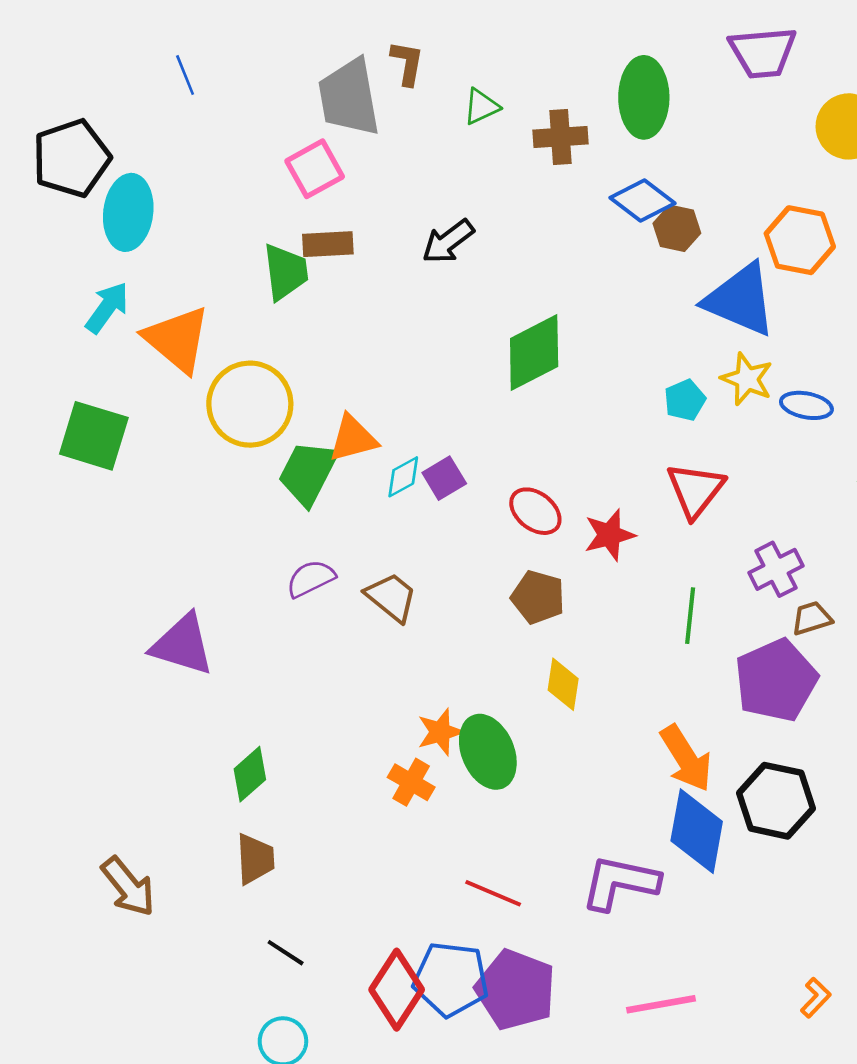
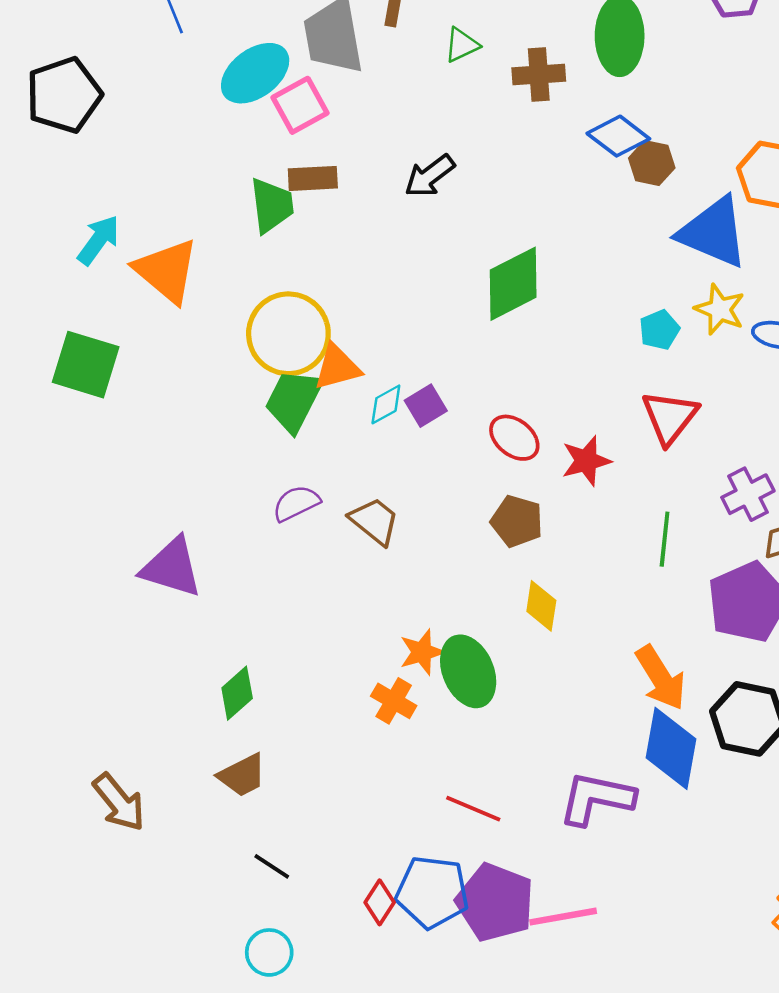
cyan ellipse: (128, 212) -> (255, 73), moved, turned 46
yellow circle: (250, 404) -> (288, 334), moved
brown trapezoid: (255, 859) -> (242, 775), turned 66
red diamond: (397, 990) -> (380, 902), size x0.6
pink line: (661, 1004) -> (563, 917), moved

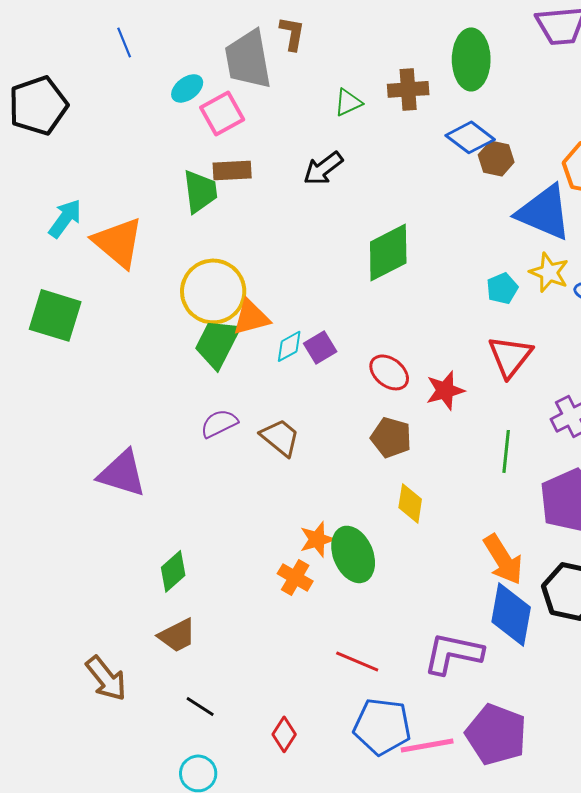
green triangle: (462, 45) -> (348, 102), moved
cyan ellipse: (255, 73) -> (187, 88), size x0.6
brown arrow: (119, 802) -> (106, 678), moved
blue pentagon: (432, 892) -> (382, 726), moved
purple pentagon: (495, 902) -> (496, 734), moved

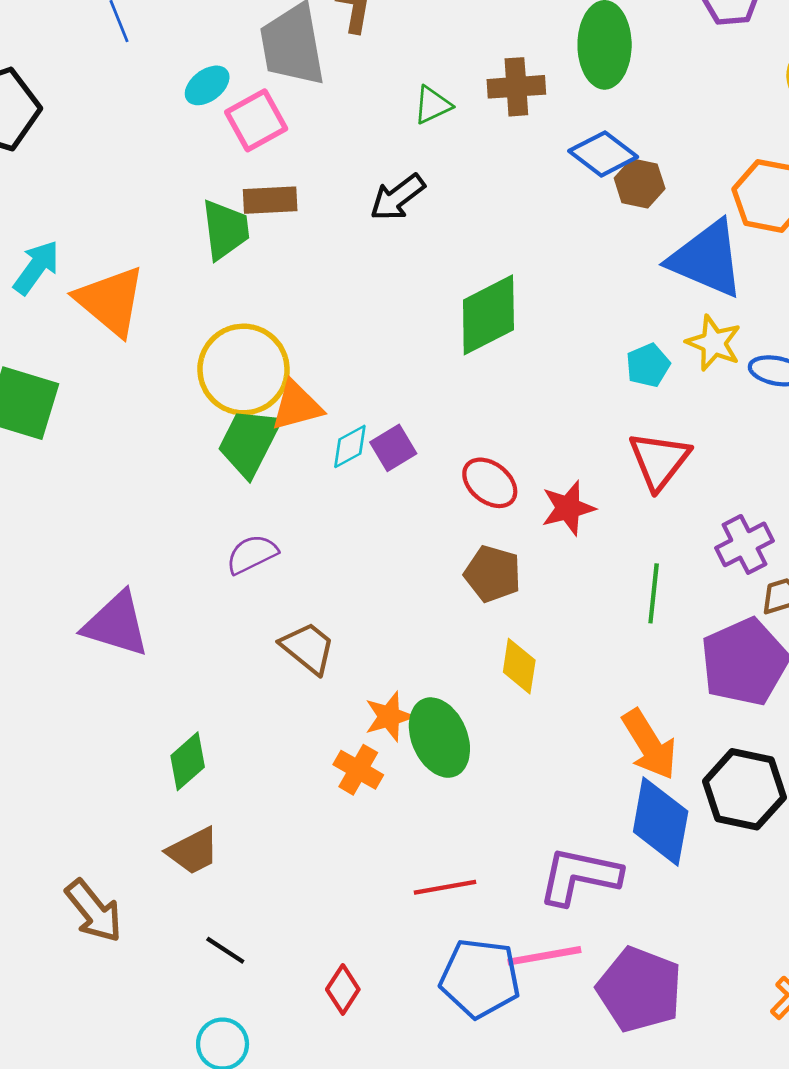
brown trapezoid: (280, 437) -> (308, 648), moved
red line: (357, 661) -> (445, 887), turned -33
pink line: (427, 745) -> (544, 956), moved

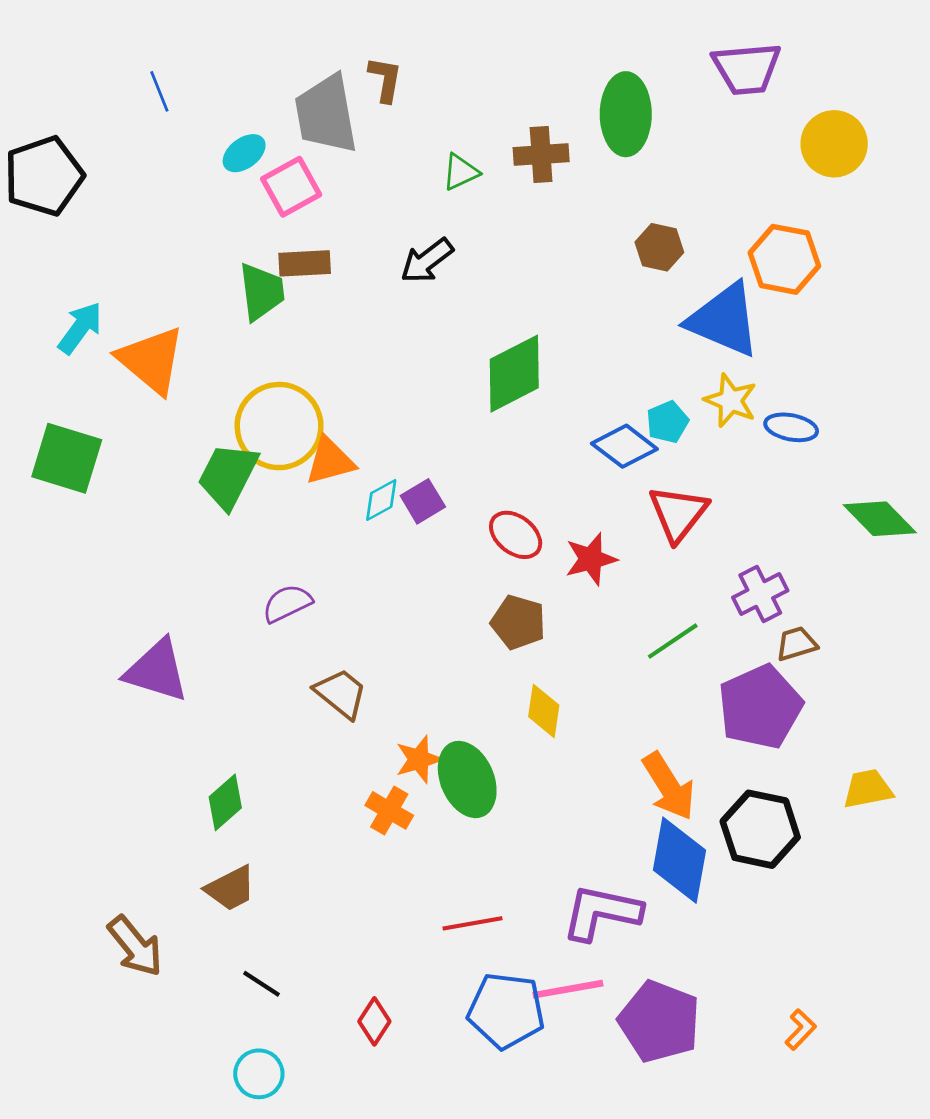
blue diamond: (603, 154) -> (624, 446), moved
green trapezoid: (249, 442) -> (228, 476), moved
green line: (654, 593) -> (673, 641), turned 50

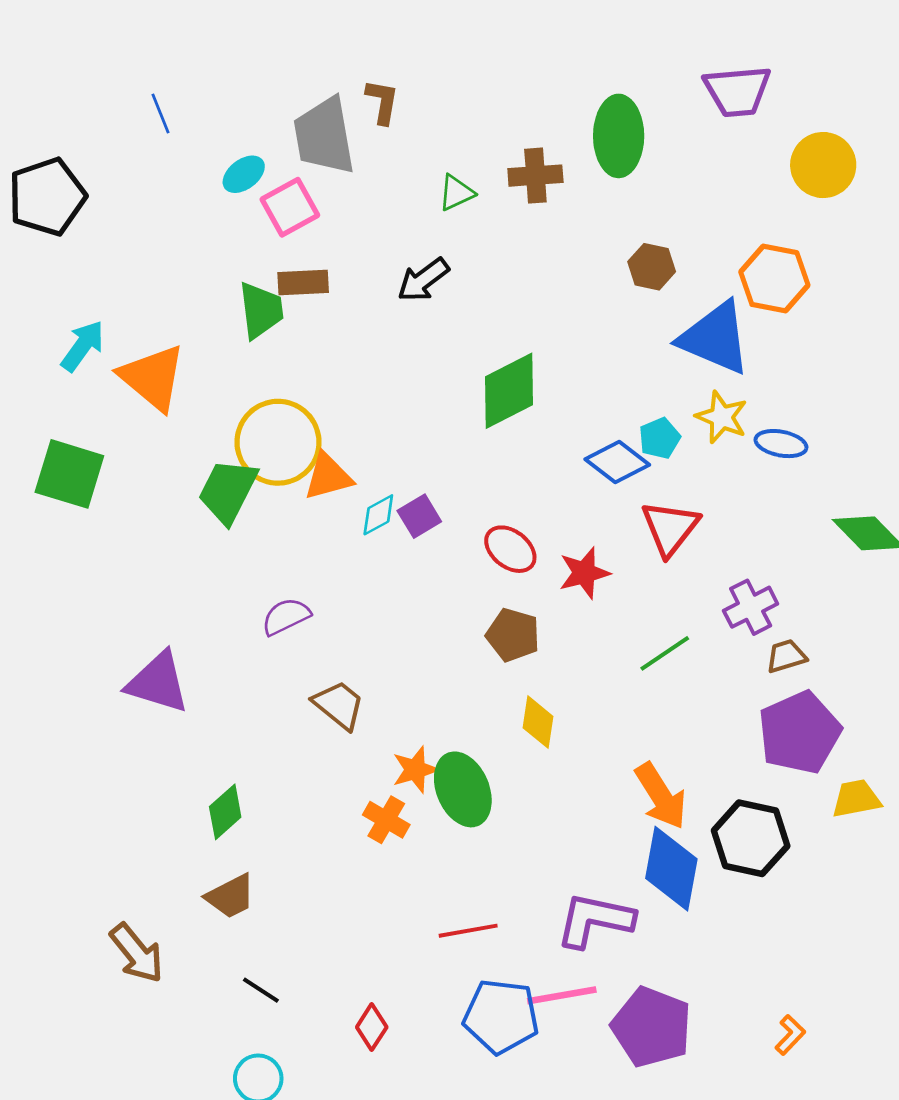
purple pentagon: (760, 707) -> (799, 733), moved

